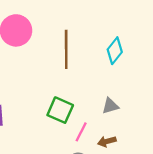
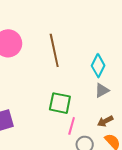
cyan diamond: (115, 51) -> (98, 66), moved
pink line: (81, 132) -> (72, 126), moved

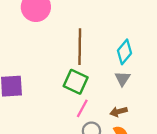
brown line: (54, 50) -> (80, 47), moved
gray triangle: (102, 90) -> (122, 79), turned -42

